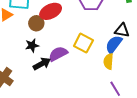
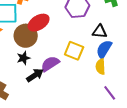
brown circle: (36, 23) -> (26, 36), size x1.5
black triangle: (122, 30) -> (100, 32), moved

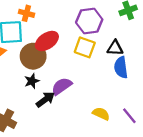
blue semicircle: (104, 49) -> (121, 67), turned -36
yellow square: (74, 51) -> (85, 47), moved
yellow semicircle: (100, 67) -> (101, 114), moved, turned 119

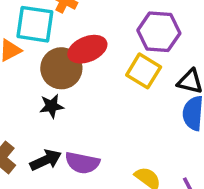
purple semicircle: (62, 86) -> (82, 163), moved, turned -145
black arrow: (45, 100) -> (46, 160), moved

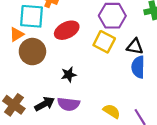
brown circle: (61, 68) -> (32, 52), moved
black star: (52, 106) -> (69, 75), moved

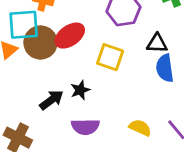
yellow square: (104, 42) -> (110, 57), moved
brown circle: (32, 52) -> (40, 43), moved
black arrow: (45, 104) -> (51, 100), moved

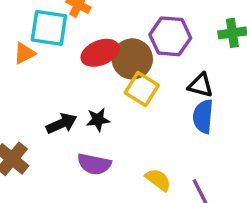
brown circle: (40, 43) -> (132, 59), moved

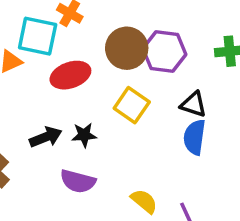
red ellipse: (100, 53) -> (70, 75), moved
brown circle: (132, 59) -> (127, 48), moved

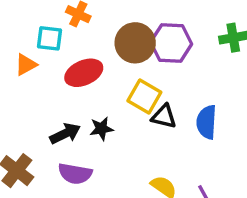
cyan square: (38, 36) -> (50, 38), size x0.7
black triangle: (194, 104) -> (164, 116), moved
purple semicircle: (78, 181) -> (75, 174), moved

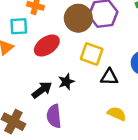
black triangle: (164, 116) -> (109, 77), moved
purple semicircle: (75, 174) -> (54, 116), turned 85

